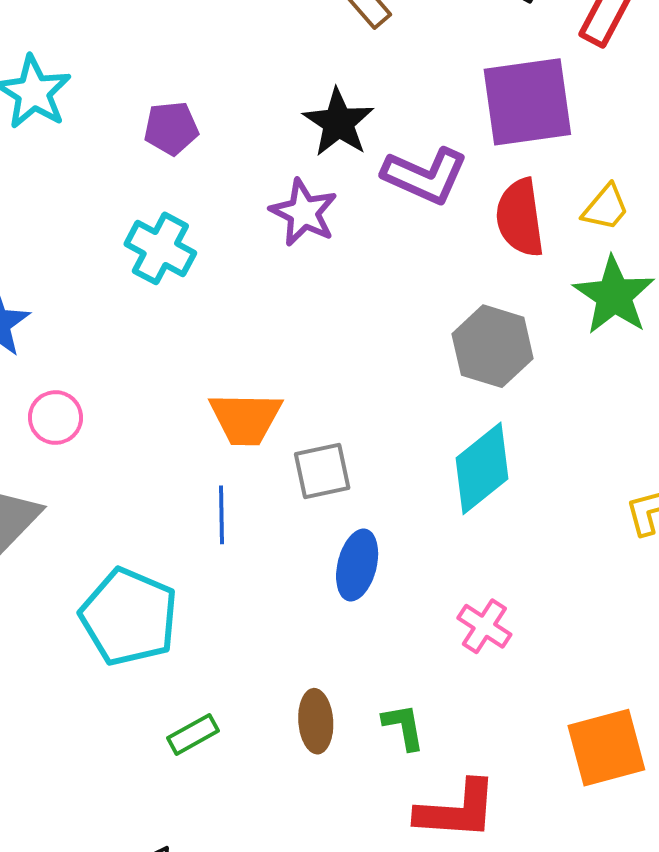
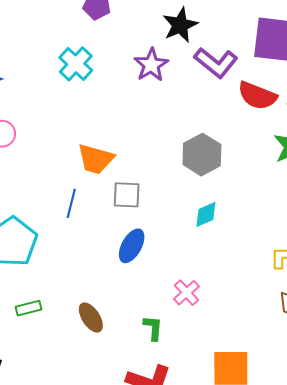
red semicircle: (520, 218) -> (257, 96), turned -75
gray hexagon: (493, 346) -> (202, 155), moved
cyan diamond: (482, 468) -> (206, 214), size x0.6
brown ellipse: (316, 721) -> (91, 318), turned -44
green L-shape: (404, 727) -> (153, 328), moved

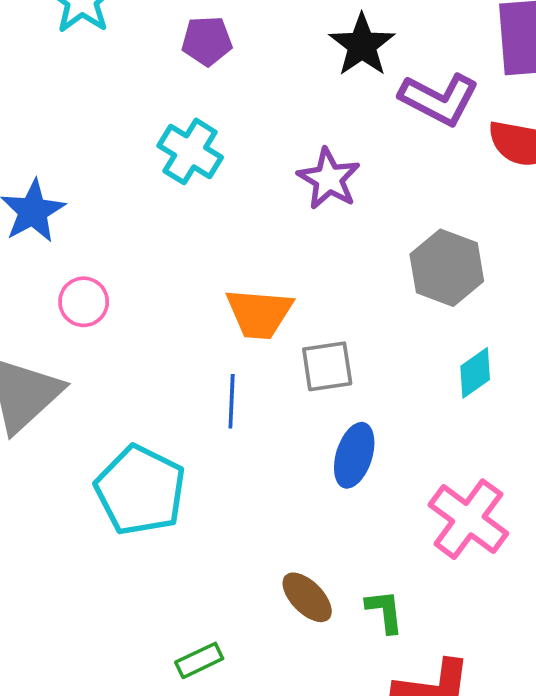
purple star: (151, 65) -> (329, 179), moved
pink cross: (186, 293) -> (468, 519), size x1.6
green rectangle: (29, 308) -> (199, 660), moved
green L-shape: (153, 328) -> (385, 611), moved

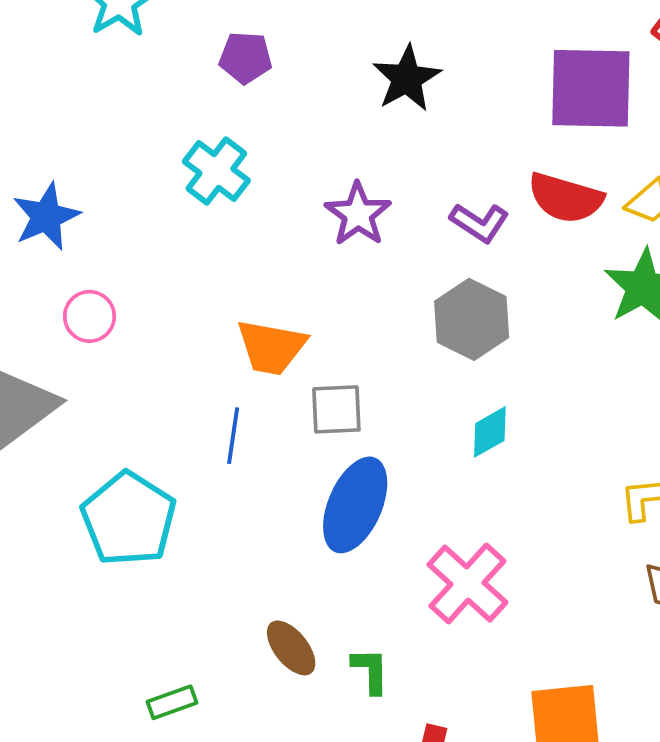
purple L-shape: (439, 99) -> (479, 223), moved, size x0.7
blue ellipse: (354, 455) -> (355, 505), size x1.4

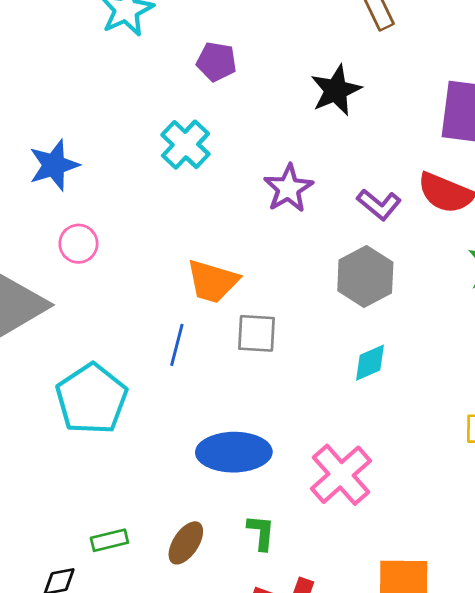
blue ellipse: (355, 505) -> (234, 452), moved, turned 60
brown ellipse: (291, 648) -> (186, 543), moved, turned 66

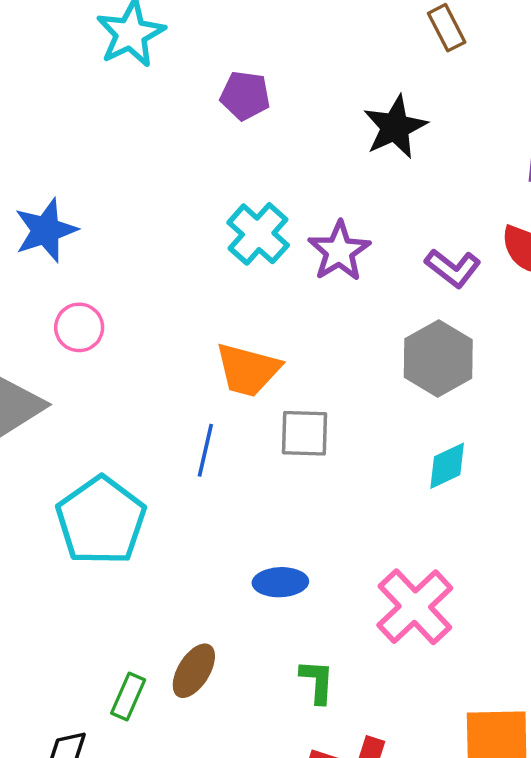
cyan cross: (185, 145) -> (258, 234), moved
blue ellipse: (234, 452) -> (280, 582), size x0.6
green rectangle: (109, 540) -> (128, 696), turned -51
brown ellipse: (186, 543) -> (194, 671), moved

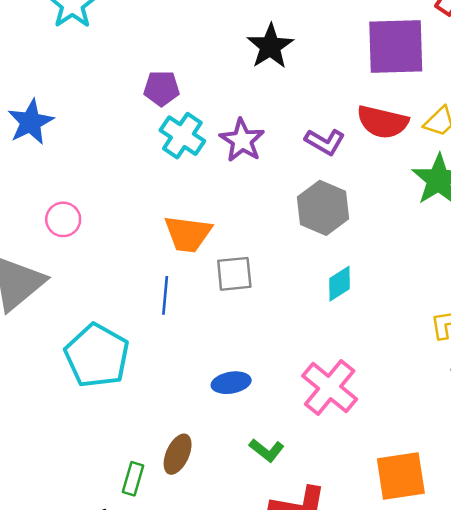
purple pentagon: (245, 96) -> (162, 88), moved
blue star: (46, 230) -> (31, 122), moved
green L-shape: (317, 681) -> (267, 450), turned 132

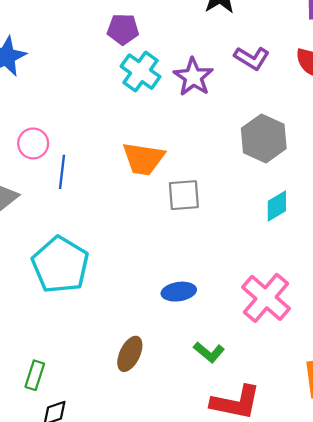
purple L-shape: (325, 142) -> (252, 58), moved
blue line: (165, 295) -> (62, 172), moved
green rectangle: (133, 479) -> (35, 375), moved

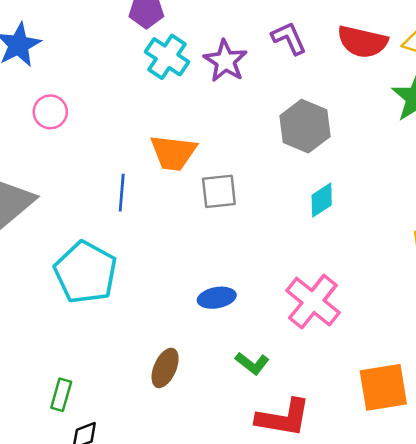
purple L-shape: (252, 58) -> (289, 38), turned -144
pink circle: (33, 143) -> (50, 112), moved
blue line: (62, 172) -> (122, 193), moved

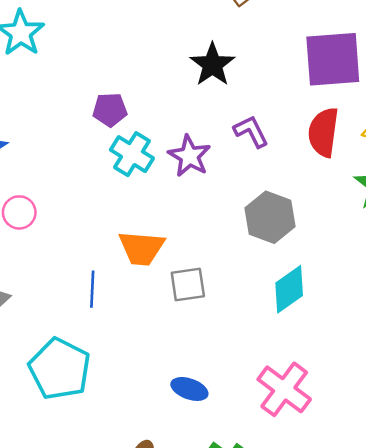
red semicircle: (362, 42) -> (323, 132), turned 87
cyan diamond: (322, 200) -> (289, 289), size x1.4
blue ellipse: (217, 298) -> (189, 389), turned 32

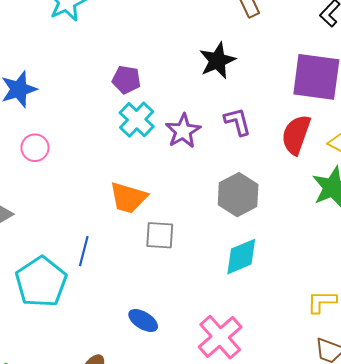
blue line: (92, 289) -> (84, 251), moved

